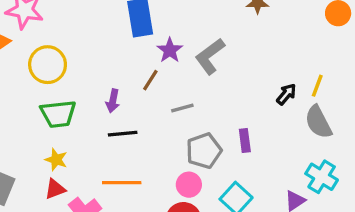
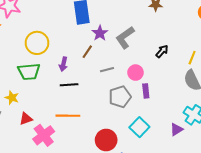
yellow circle: (48, 65) -> (37, 43), moved
black arrow: (286, 94) -> (162, 51), moved
yellow star: (56, 160) -> (12, 98), moved
pink circle: (189, 185) -> (136, 73), moved

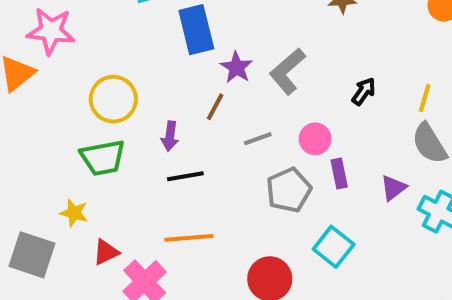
purple triangle: (176, 129) -> (393, 188), moved

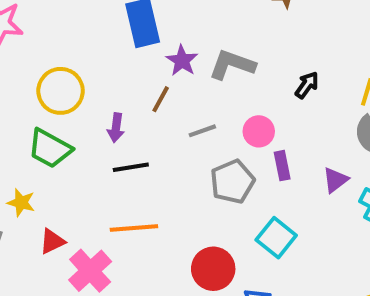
gray L-shape: (287, 71) -> (232, 65), turned 60
green trapezoid: (103, 158) -> (50, 148), turned 39

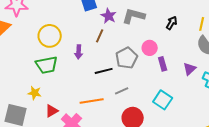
gray line: (202, 131) -> (122, 91), moved
green trapezoid: (50, 148) -> (47, 65), turned -35
black line: (131, 167) -> (104, 71), moved
gray pentagon: (232, 182) -> (127, 58), moved

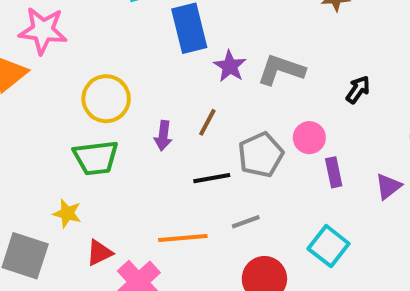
brown line: (100, 36) -> (207, 122), moved

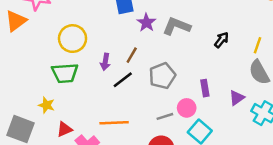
pink circle: (309, 138) -> (187, 108), moved
black line: (212, 178) -> (123, 80), moved, turned -30
gray line: (246, 222) -> (165, 116), moved

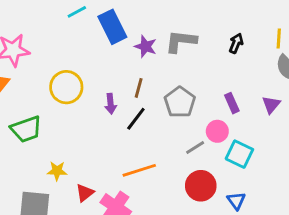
green trapezoid: (65, 73) -> (26, 129), moved

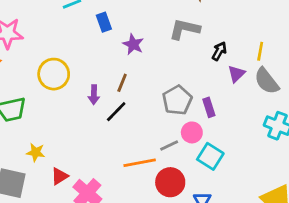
blue rectangle: (112, 27) -> (104, 22), size x0.6
gray L-shape: (181, 41) -> (185, 29), moved
gray pentagon: (180, 102) -> (177, 100), moved
purple triangle: (271, 105) -> (236, 74), moved
orange line: (139, 170) -> (140, 163), moved

